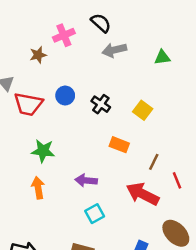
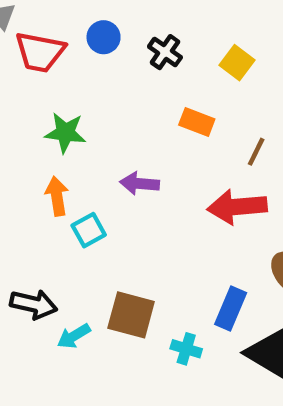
red arrow: (143, 194) -> (237, 207), turned -32
cyan square: (95, 214) -> (89, 230), moved

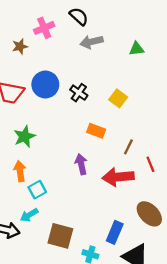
blue circle: (104, 37) -> (45, 85), size x1.5
green star: (65, 133) -> (25, 136), turned -30
purple arrow: (140, 183) -> (81, 164), moved, turned 72
cyan arrow: (74, 336) -> (29, 215), moved

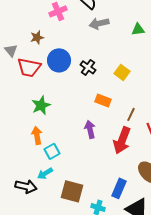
brown star: (20, 46) -> (37, 37), moved
red arrow: (118, 177) -> (122, 140), turned -64

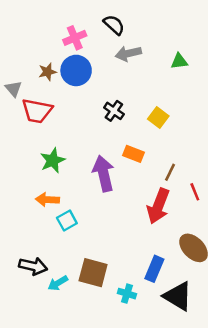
blue circle: (59, 60) -> (76, 70), moved
purple arrow: (90, 129) -> (103, 174), moved, size x1.5
orange arrow: (37, 135) -> (47, 200), turned -78
cyan arrow: (45, 173) -> (58, 283), moved

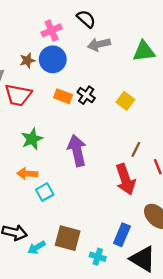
green triangle: (179, 61) -> (144, 51), size x1.5
orange rectangle: (133, 154) -> (63, 96), moved
red arrow: (158, 206) -> (125, 179), turned -40

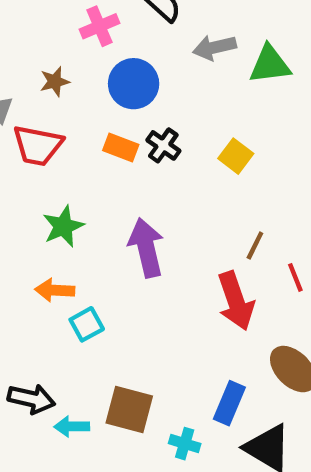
gray arrow: (99, 44) -> (214, 47), moved
blue circle: (53, 59) -> (134, 84), moved
cyan arrow: (37, 247) -> (72, 427), turned 30

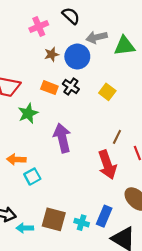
brown star: (55, 82) -> (52, 54), moved
blue circle: (134, 84) -> (77, 57), moved
green star: (63, 226) -> (28, 113), moved
cyan cross: (185, 444) -> (82, 223), moved

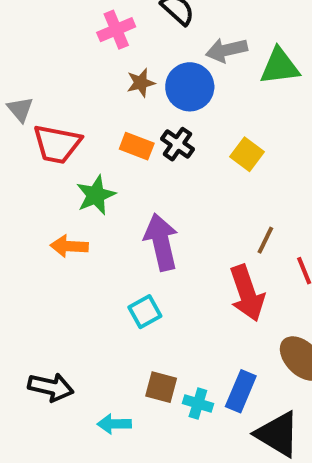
orange arrow: (16, 159) -> (69, 246), moved
cyan square: (32, 177) -> (145, 312), moved
brown square: (54, 219) -> (161, 387), moved, size x0.7
cyan arrow: (25, 228) -> (114, 424), moved

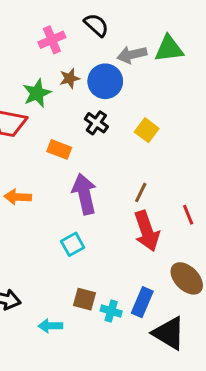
green triangle: (280, 66) -> (169, 49), moved
orange rectangle: (137, 146) -> (59, 149), moved
green star: (96, 195) -> (37, 93), moved
brown line: (265, 240) -> (141, 192), moved

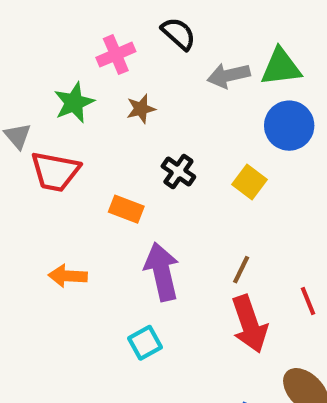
blue circle: (105, 81) -> (289, 126), moved
green star: (37, 93) -> (74, 103), moved

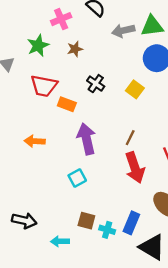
red trapezoid: (55, 172) -> (44, 86), moved

